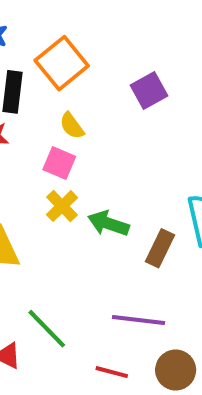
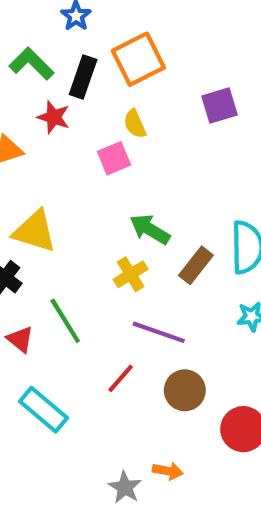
pink square: (59, 163) -> (114, 158), turned 32
yellow cross: (62, 206) -> (131, 274), moved
red line: (112, 372) -> (121, 378), turned -76

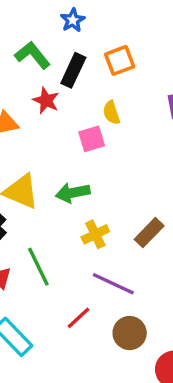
orange square: (138, 59) -> (120, 60), size x0.7
green arrow: (150, 229) -> (73, 193), moved, turned -48

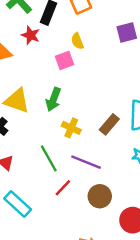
green arrow: (73, 193) -> (53, 99), turned -55
yellow cross: (95, 234) -> (71, 128), turned -36
green line: (38, 267) -> (49, 158), moved

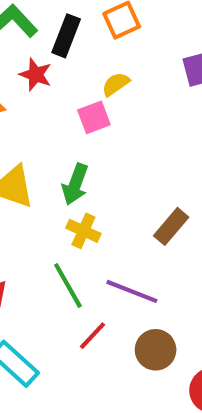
yellow semicircle: (77, 41) -> (116, 84), turned 77
yellow cross: (71, 128) -> (83, 231), moved

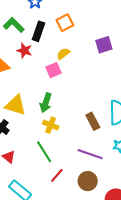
brown rectangle: (171, 226) -> (93, 121), turned -66
purple line: (132, 291) -> (90, 154), moved

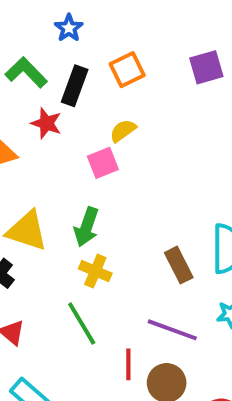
purple square: (104, 45) -> (206, 67), moved
red line: (57, 175) -> (128, 364), moved, turned -42

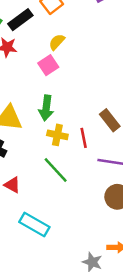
black rectangle: (75, 86) -> (20, 20), turned 45
red line: (128, 364) -> (84, 138), moved

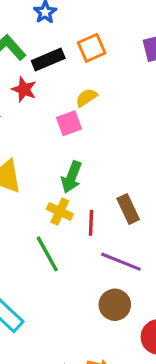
green arrow: (46, 108) -> (72, 177), moved

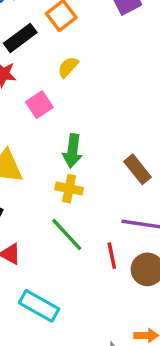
pink square: (69, 123) -> (39, 105), moved
red line: (91, 223) -> (112, 256), moved

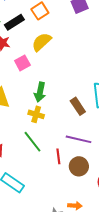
yellow semicircle: (68, 67) -> (41, 42), size x1.5

